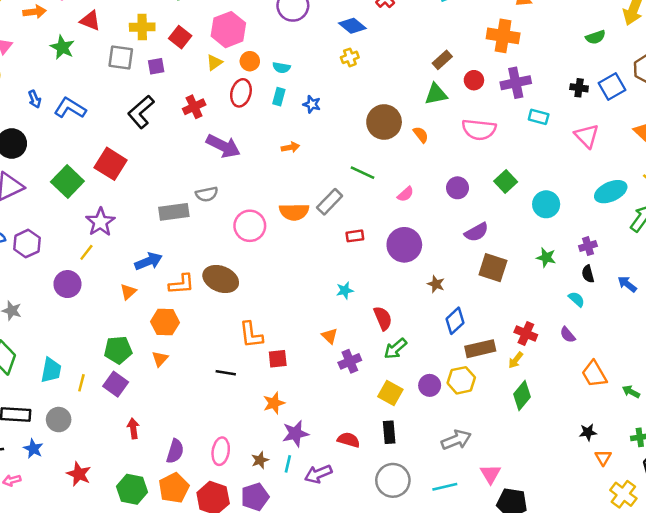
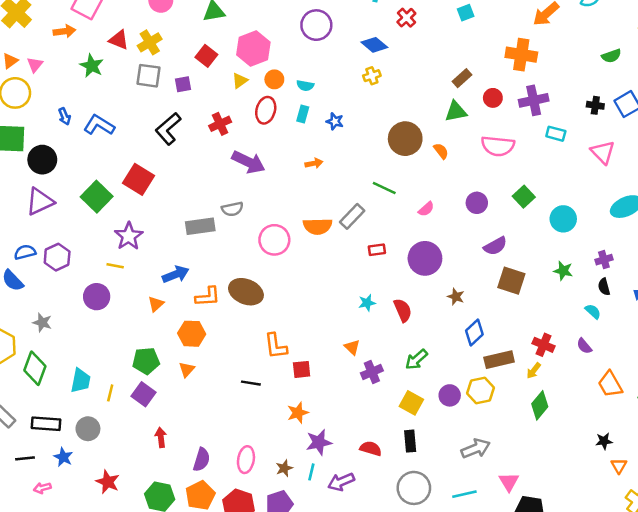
yellow cross: (142, 27) -> (150, 42), moved, turned -30
yellow line: (86, 252) -> (115, 266), turned 63
red semicircle: (383, 318) -> (403, 310), moved

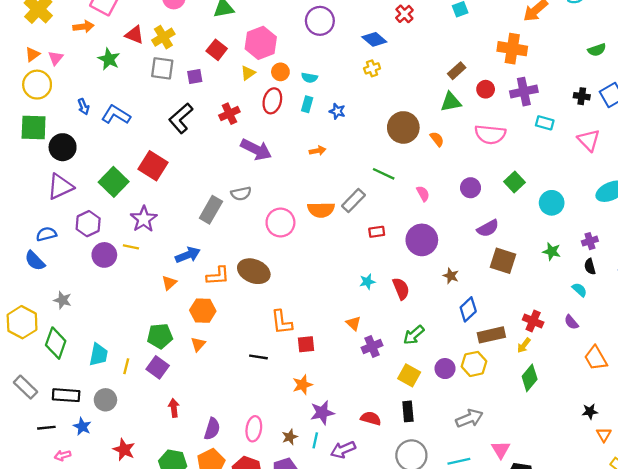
pink semicircle: (426, 209) -> (423, 194), turned -77
gray rectangle: (200, 226) -> (211, 210), turned -52
purple hexagon: (57, 257) -> (88, 224), moved
purple circle: (97, 297) -> (104, 255), moved

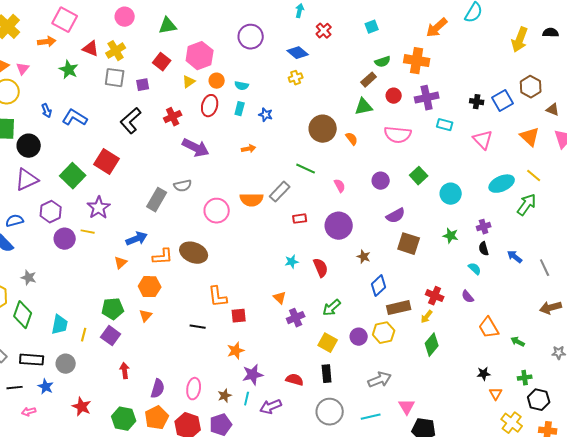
green semicircle: (597, 50) -> (383, 62), moved

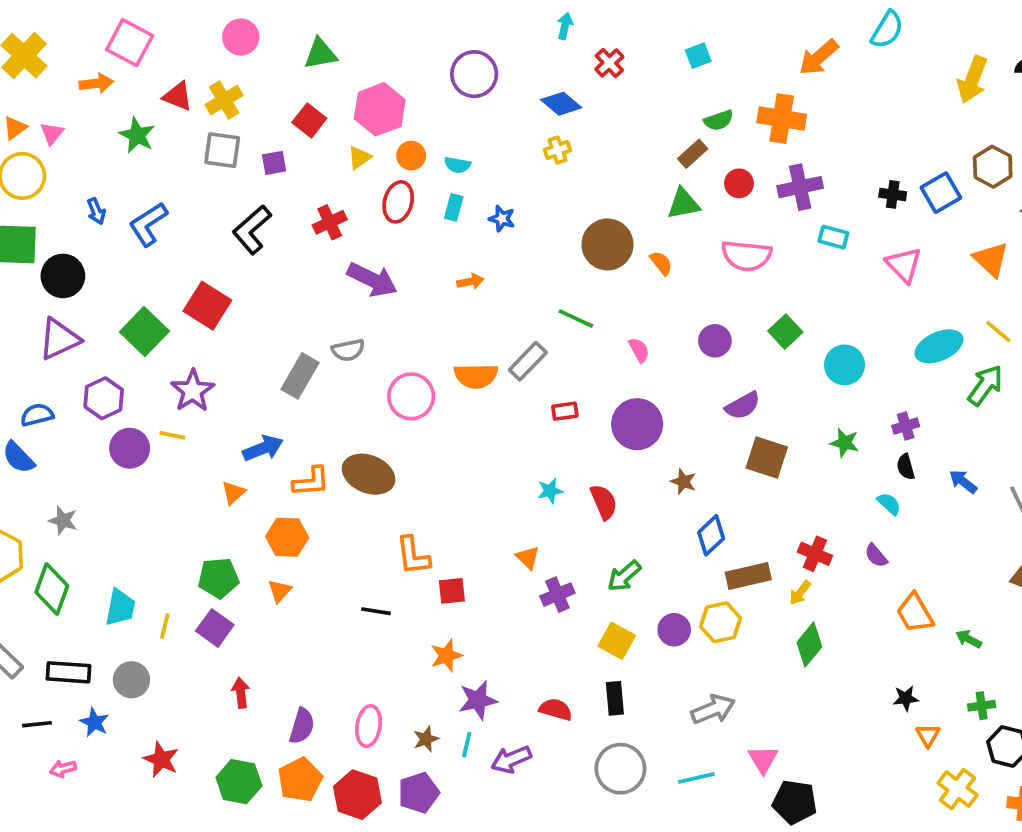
blue L-shape: (75, 118) -> (148, 224), turned -65

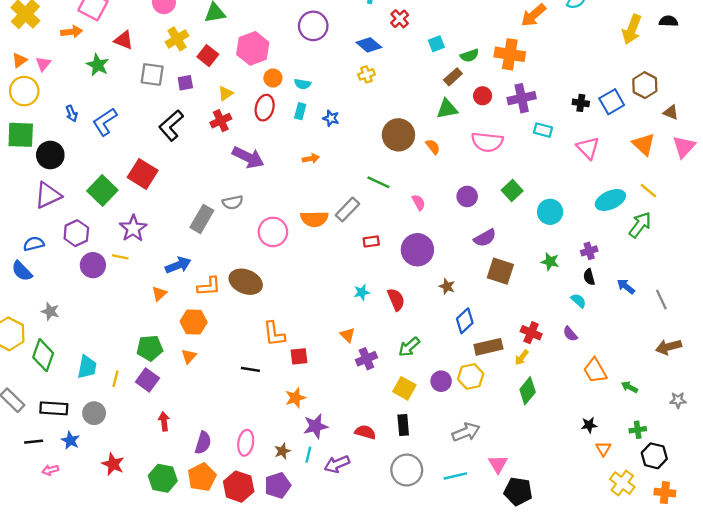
cyan square: (698, 56) -> (436, 44), moved
yellow cross: (224, 100) -> (177, 39), moved
yellow triangle: (359, 157) -> (226, 93), moved

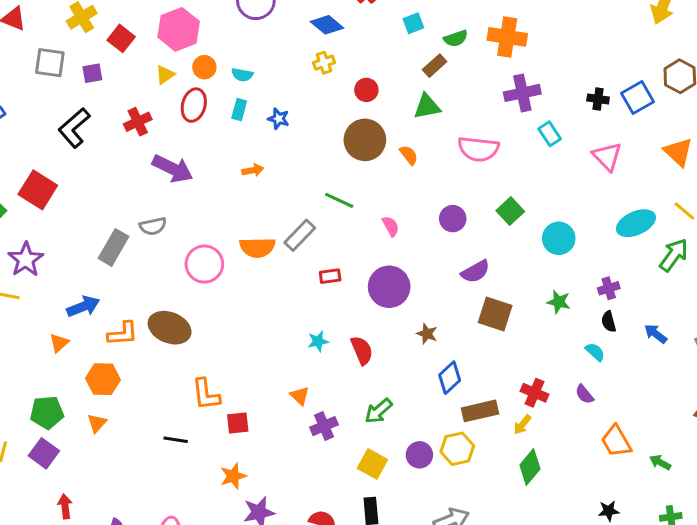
yellow triangle: (226, 93) -> (165, 75), moved
red circle: (483, 96) -> (366, 90), moved
cyan rectangle: (543, 130) -> (550, 134), turned 42

